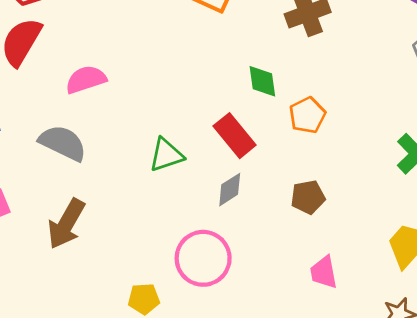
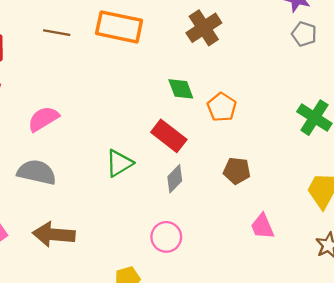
brown pentagon: (308, 197) -> (237, 171), turned 30
brown arrow: (66, 224) -> (54, 234), turned 78
pink circle: (203, 258) -> (166, 237), size x0.7

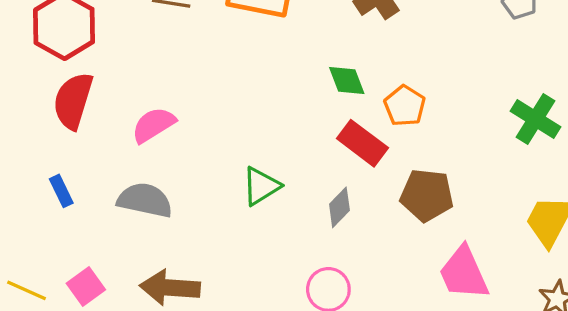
red rectangle: (169, 136) -> (362, 143), moved
brown pentagon: (237, 171) -> (427, 195), size x1.4
pink trapezoid: (262, 226) -> (464, 273), size x1.5

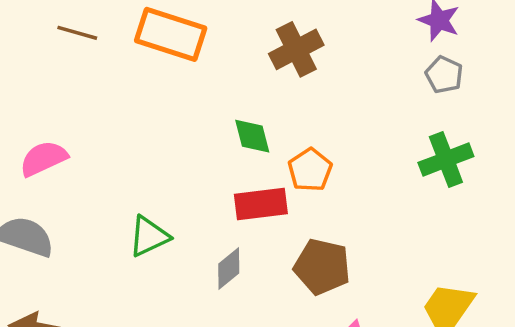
green cross: (535, 119) -> (446, 160), moved, turned 30
red rectangle: (362, 143) -> (261, 204), turned -51

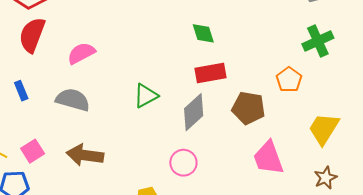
orange pentagon: (310, 170) -> (289, 80), moved
gray diamond: (229, 269) -> (194, 112), size x1.5

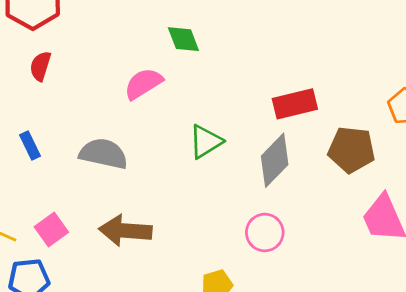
green diamond: (203, 33) -> (183, 39), moved
red semicircle: (32, 35) -> (40, 66), size x0.6
pink semicircle: (81, 53) -> (143, 84), moved

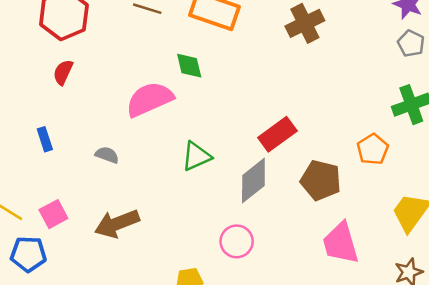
pink semicircle: (143, 84) -> (149, 99), size x1.4
red rectangle: (295, 104) -> (277, 134), turned -30
gray semicircle: (103, 154) -> (107, 155), size x0.6
brown arrow: (125, 231) -> (117, 224), turned -33

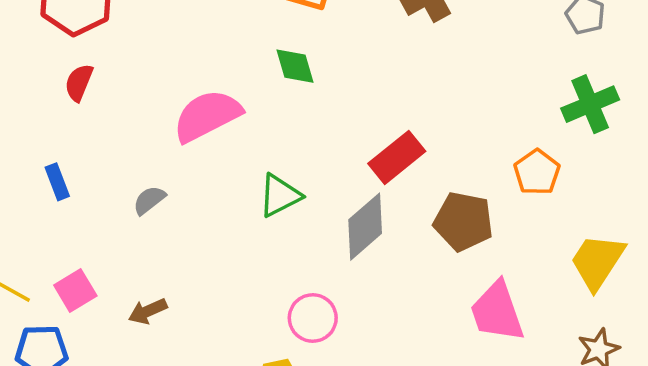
green diamond: (189, 66) -> (295, 66), moved
gray semicircle: (107, 155) -> (149, 200), turned -55
brown arrow: (117, 224) -> (148, 311), moved, size x0.6
pink circle: (237, 241) -> (313, 318), moved

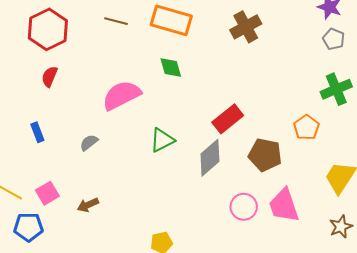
pink circle: (313, 318) -> (244, 207), moved

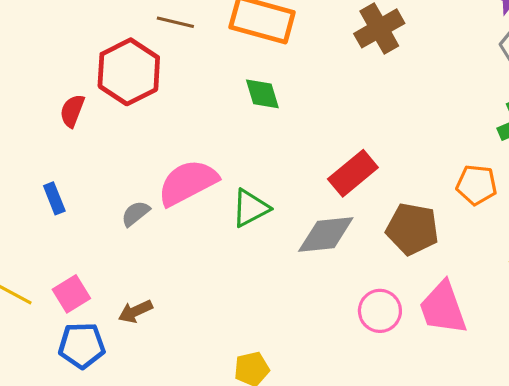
red hexagon: (48, 29) -> (129, 72), moved
pink semicircle: (121, 95) -> (188, 183), moved
orange pentagon: (306, 127) -> (477, 185), turned -30
gray diamond: (210, 158) -> (326, 235), turned 36
blue pentagon: (28, 227) -> (82, 345), moved

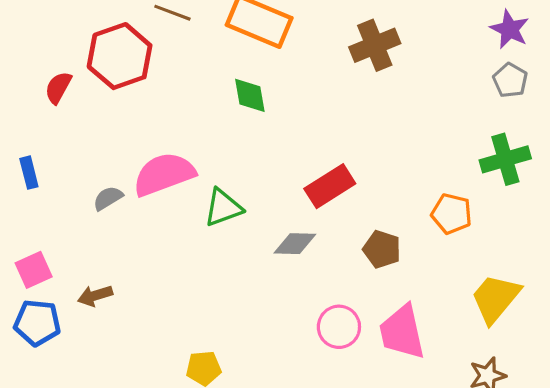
brown pentagon: (412, 229) -> (382, 249), size x0.7
gray diamond: (326, 235) -> (295, 244), size x0.7

